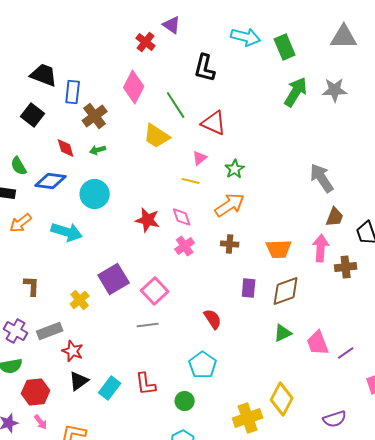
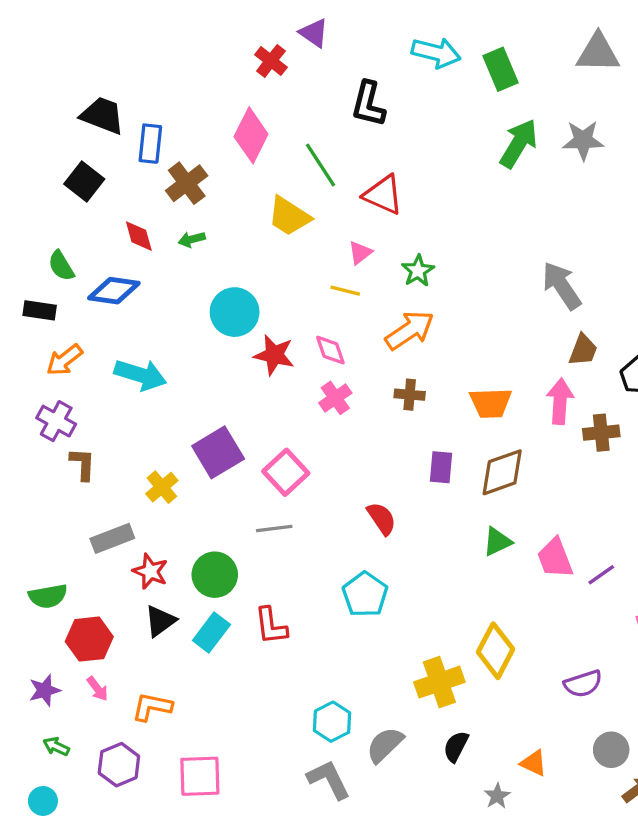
cyan circle: (95, 194) -> (235, 312), moved
purple cross: (16, 331) -> (56, 421), moved
green circle: (185, 401) -> (215, 575), moved, size x1.4

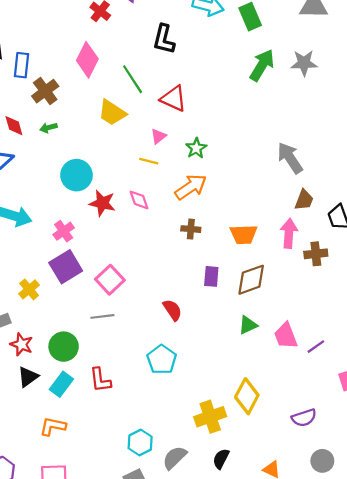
pink cross: (335, 398) -> (64, 231), moved
orange L-shape: (152, 707) -> (53, 426), moved

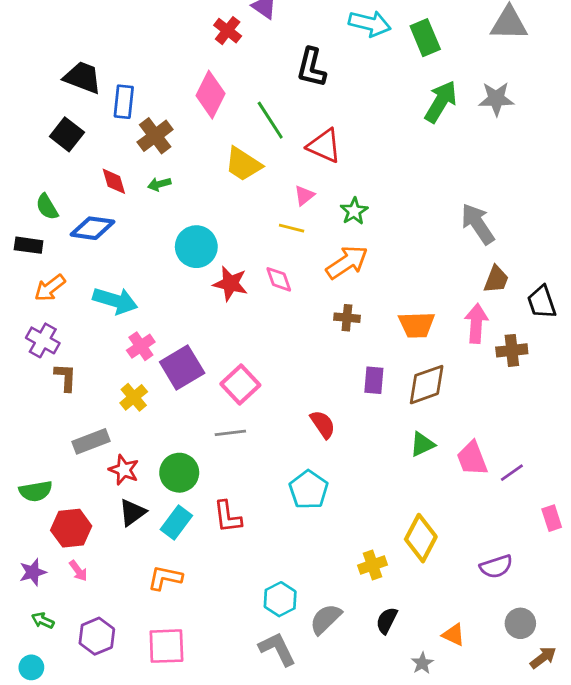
pink cross: (64, 231) -> (141, 346), moved
yellow cross: (210, 417) -> (373, 565), size x0.7

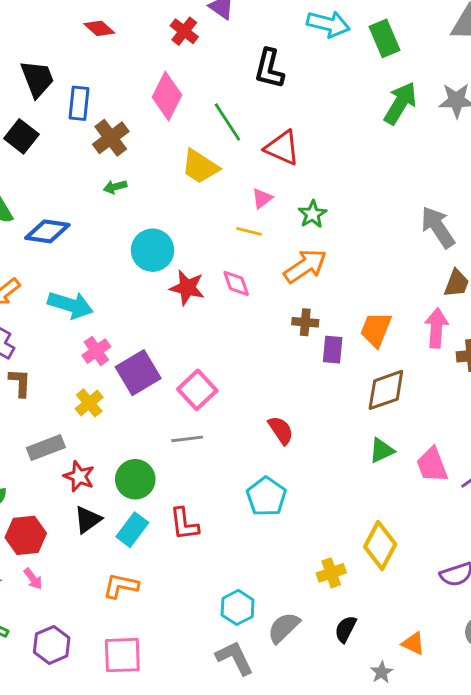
black trapezoid: (83, 77) -> (37, 79), turned 48
red diamond: (114, 181) -> (99, 28), moved, turned -32
orange trapezoid: (417, 325) -> (376, 329), turned 114
purple rectangle: (374, 380) -> (333, 350), moved

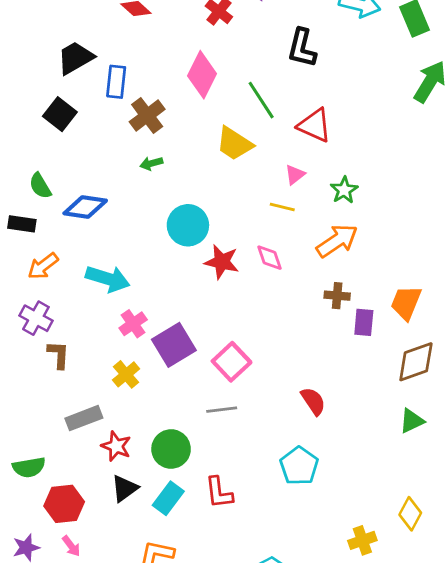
black trapezoid: (37, 79) -> (75, 58), turned -99
yellow diamond: (380, 546) -> (410, 514), size x0.7

